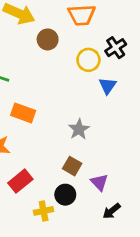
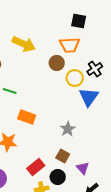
brown circle: (48, 39) -> (57, 63), moved
blue triangle: (108, 86) -> (89, 97), size x1.5
red rectangle: (20, 181) -> (36, 167), moved

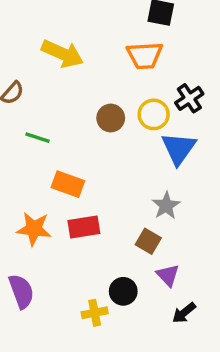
brown circle: (57, 63) -> (111, 118), moved
gray star: (68, 129) -> (166, 206), moved
brown square: (63, 156) -> (148, 241), moved
red rectangle: (36, 167) -> (84, 227), moved, turned 30

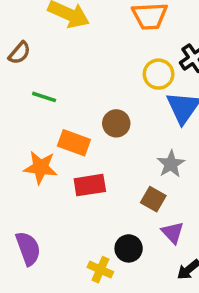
brown circle: (111, 118) -> (116, 123), moved
orange star: (34, 229) -> (41, 167), moved
yellow cross: (95, 313) -> (100, 270), turned 35

